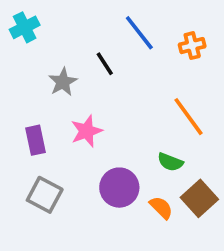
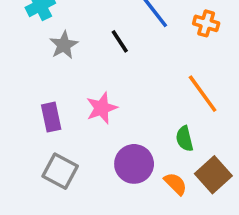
orange cross: (192, 46) -> (206, 23), turned 30
gray star: (63, 82) -> (64, 45), moved
green semicircle: (170, 162) -> (185, 139), turned 55

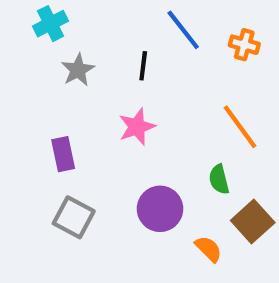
black line: (120, 41) -> (143, 66), turned 40
pink star: (102, 108) -> (137, 127), moved
orange semicircle: (175, 184) -> (208, 249), moved

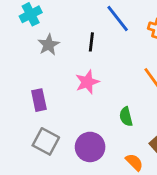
green semicircle: (219, 179) -> (126, 117), moved
purple circle: (160, 209) -> (90, 147), moved

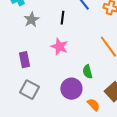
pink star: (87, 82) -> (59, 47), turned -30
purple circle: (90, 147) -> (71, 89), moved

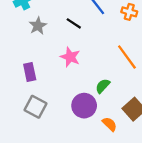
black line: (62, 18) -> (74, 23), turned -64
green semicircle: (87, 72) -> (103, 86), turned 56

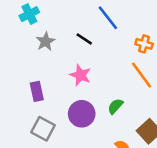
orange cross: (129, 12) -> (144, 44), moved
purple circle: (84, 106) -> (82, 114), moved

